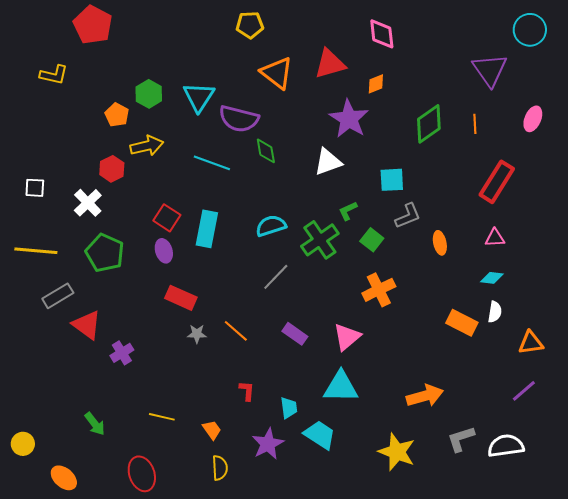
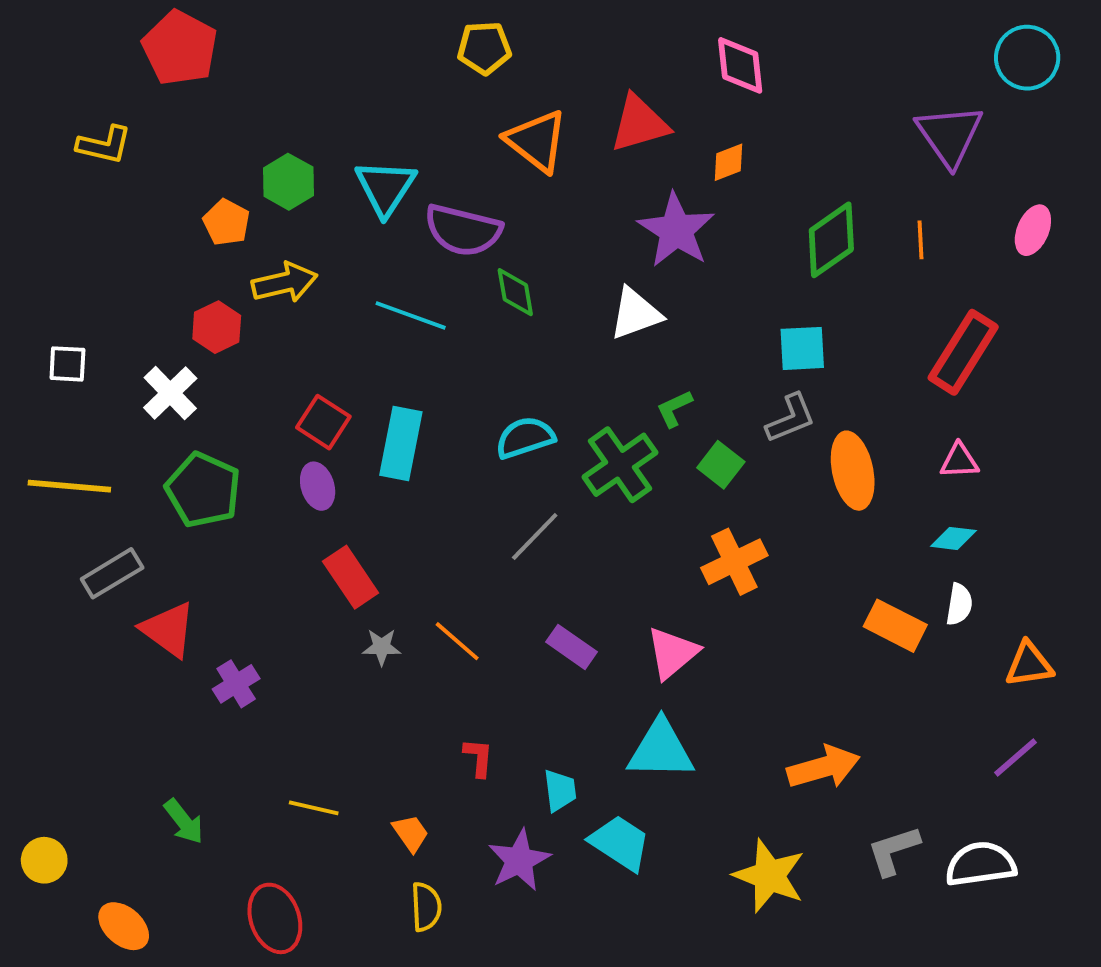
cyan square: (392, 180) -> (802, 348), moved
orange ellipse: (440, 243) -> (853, 471), size x1.6
red rectangle: (181, 298) -> (351, 577), turned 32

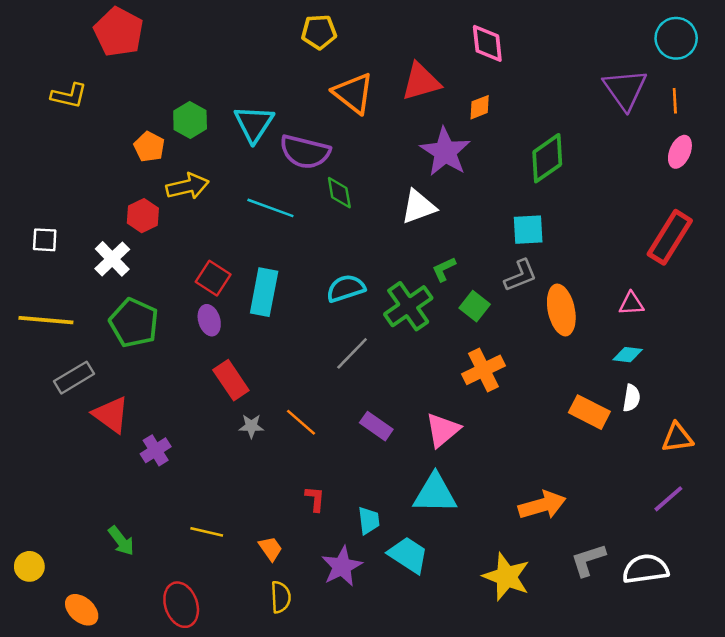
orange line: (920, 240) -> (675, 101), moved
red rectangle: (963, 352) -> (670, 237), moved

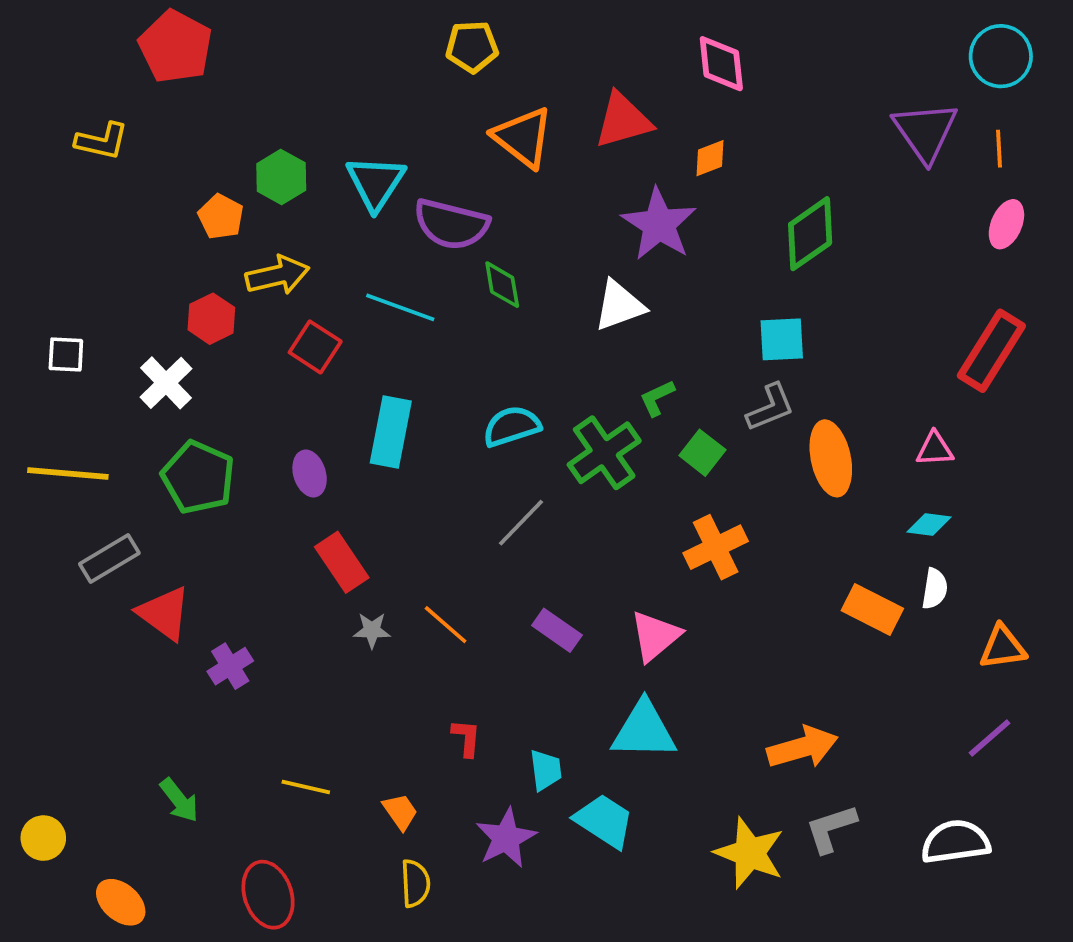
red square: (213, 278) -> (315, 347), moved
gray L-shape: (588, 560) -> (831, 829), moved

